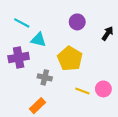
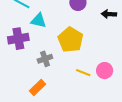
black arrow: (108, 33) -> (109, 14), turned -120
gray cross: (45, 77) -> (45, 59), turned -32

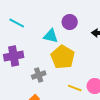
cyan triangle: (39, 20) -> (51, 36), moved

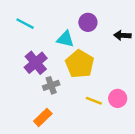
purple cross: (14, 56) -> (36, 63), moved, turned -30

